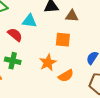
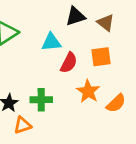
brown triangle: (72, 16) -> (106, 23), turned 48
red semicircle: (15, 35) -> (69, 63), moved, turned 91

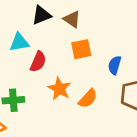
orange square: (101, 57) -> (81, 49), moved

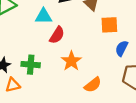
orange square: (81, 49) -> (109, 25), moved
orange semicircle: (88, 99) -> (93, 85), moved

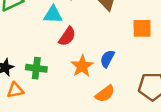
orange square: (109, 25) -> (142, 28), moved
blue semicircle: (122, 48) -> (107, 59), moved

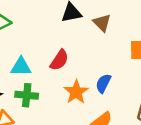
cyan triangle: (53, 15) -> (21, 67), moved

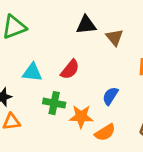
orange star: (76, 92) -> (81, 117), moved, turned 30
green cross: (27, 95) -> (54, 103), moved

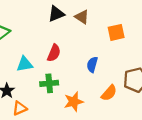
orange star: (81, 117) -> (74, 102), moved
orange semicircle: (105, 132) -> (109, 93), moved

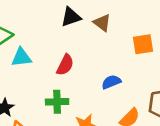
cyan triangle: (25, 64) -> (21, 57), moved
blue semicircle: (92, 65) -> (111, 82), turned 49

